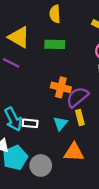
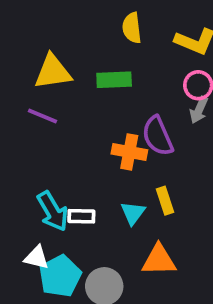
yellow semicircle: (55, 14) -> (132, 28), moved
yellow triangle: (19, 37) -> (53, 72), turned -35
purple semicircle: (77, 97) -> (158, 136), moved, turned -70

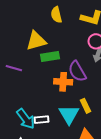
yellow triangle: (53, 72) -> (36, 41), moved
green rectangle: (114, 80) -> (50, 57), moved
cyan triangle: (133, 213) -> (69, 114), size x1.5

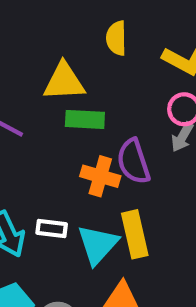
yellow rectangle: (86, 106) -> (135, 234), size x1.5
white rectangle: (41, 120) -> (52, 228), moved

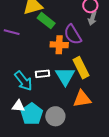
green rectangle: (85, 119) -> (46, 21), turned 48

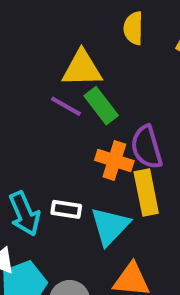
purple line: (12, 32) -> (66, 106), moved
yellow rectangle: (81, 68) -> (146, 193), moved

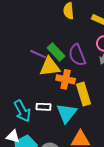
yellow triangle: (82, 69) -> (50, 67), moved
purple semicircle: (147, 147) -> (77, 55), moved

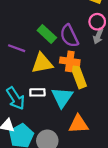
purple line: (38, 54) -> (17, 48), moved
yellow triangle: (50, 67) -> (42, 63), moved
orange cross: (66, 79) -> (70, 61), moved

